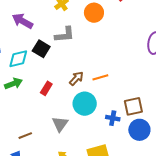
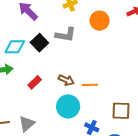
brown arrow: (76, 78) -> (66, 80), turned 56
brown square: (133, 106) -> (121, 111), moved
gray triangle: (60, 124) -> (27, 124), moved

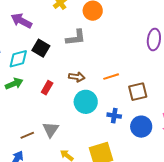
gray L-shape: (66, 35) -> (76, 38), moved
orange line: (90, 85) -> (111, 77), moved

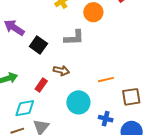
purple arrow: (21, 21) -> (14, 28), moved
cyan diamond: (18, 59) -> (25, 108), moved
brown arrow: (77, 77) -> (61, 71), moved

